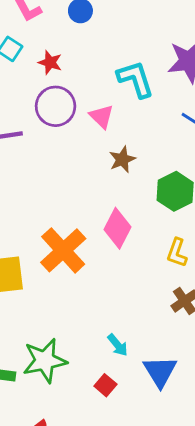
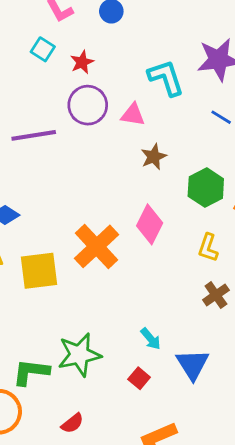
red star: (50, 62) -> (82, 62), turned 30
pink triangle: (101, 116) -> (133, 115), turned -35

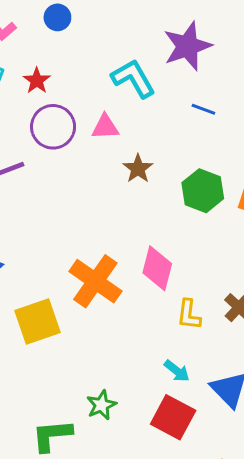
pink diamond: (150, 224) -> (157, 268), moved
yellow L-shape: (208, 248) -> (189, 315), moved
green star: (79, 355) -> (101, 405), size x0.6
red square: (139, 378) -> (173, 417), size x1.8

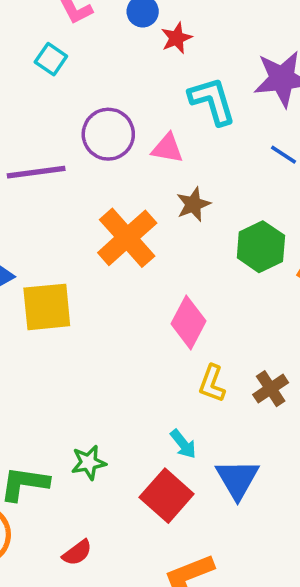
red star: (37, 81) -> (177, 38), moved
orange cross: (95, 281) -> (127, 238), moved
yellow square: (37, 321) -> (47, 307), moved

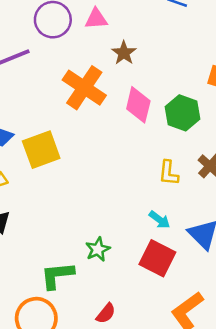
green hexagon: (261, 247) -> (183, 113), moved
pink diamond: (189, 322) -> (138, 105), moved

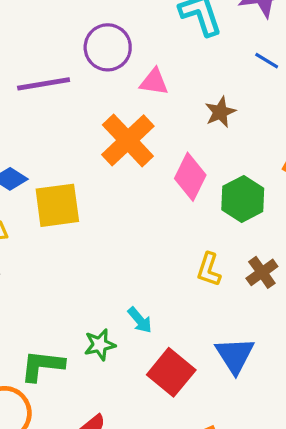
pink triangle: (96, 19) -> (154, 82), moved
brown star: (124, 53) -> (220, 112), moved
cyan arrow: (160, 220) -> (140, 320), moved

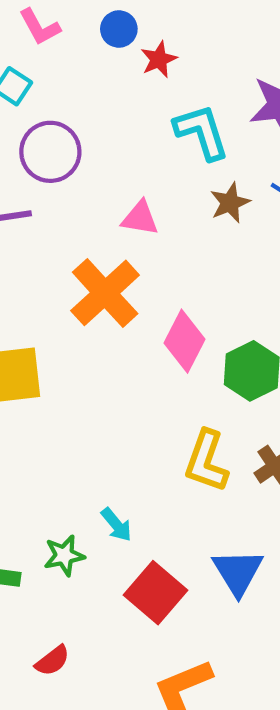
purple circle: (108, 47) -> (50, 152), moved
brown star: (220, 112) -> (230, 203), moved
yellow L-shape: (209, 270) -> (206, 461), size x1.4

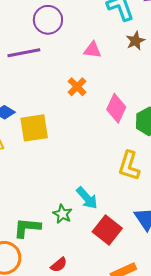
orange cross: (105, 293) -> (77, 87), size x0.6
cyan arrow: (116, 525) -> (87, 198), size x1.4
green star: (64, 555) -> (62, 214), turned -30

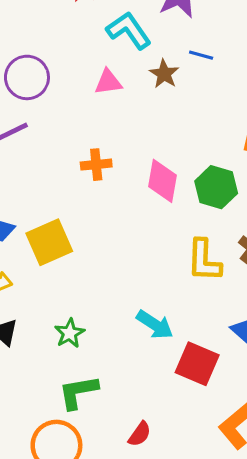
pink triangle: (92, 50) -> (108, 82), moved
orange cross: (77, 87) -> (96, 165), turned -36
green star: (62, 214) -> (70, 333), moved, turned 30

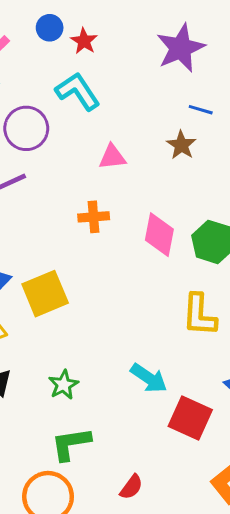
cyan L-shape: (129, 30) -> (78, 91), moved
brown star: (164, 74) -> (181, 145), moved
pink triangle: (108, 82) -> (112, 157), moved

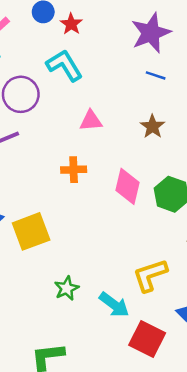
blue line: (201, 110) -> (156, 75), moved
brown star: (181, 145) -> (152, 127), moved
yellow L-shape: (199, 315) -> (150, 275), moved, turned 66
green star: (63, 385) -> (67, 288), moved

